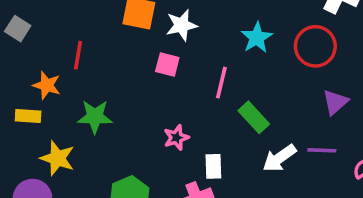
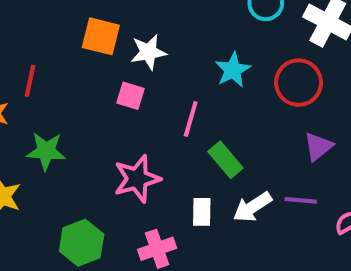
pink star: (176, 138) -> (137, 179), size x1.6
white rectangle: (213, 166) -> (202, 212), moved

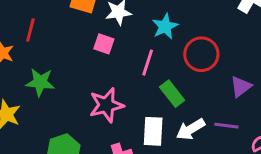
cyan star: (233, 70) -> (165, 26), moved
red circle: (299, 83) -> (201, 54), moved
white rectangle: (202, 212) -> (153, 131), size x1.4

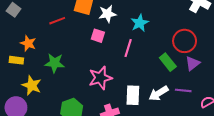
red line: (30, 30) -> (57, 21), moved, turned 56
red circle: (201, 54) -> (185, 41), moved
green rectangle: (172, 94) -> (168, 62), moved

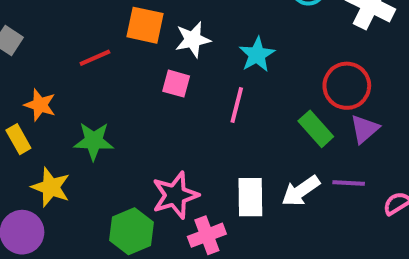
yellow rectangle: (16, 60) -> (18, 139), turned 56
pink star: (100, 78) -> (175, 195), moved

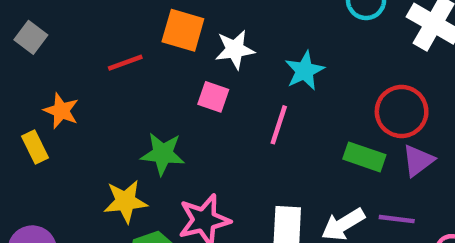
green rectangle: (316, 129) -> (364, 157), turned -33
green star: (94, 141) -> (163, 154), moved
yellow star: (51, 187) -> (125, 201), moved, turned -30

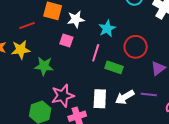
red circle: (402, 111) -> (136, 47), moved
green rectangle: (364, 157) -> (114, 67), moved
yellow star: (125, 201) -> (21, 50), moved

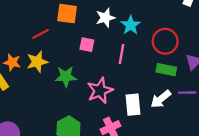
white star: (76, 19) -> (105, 18), moved
green rectangle: (114, 67) -> (166, 70), moved
pink star: (63, 96) -> (100, 91), moved

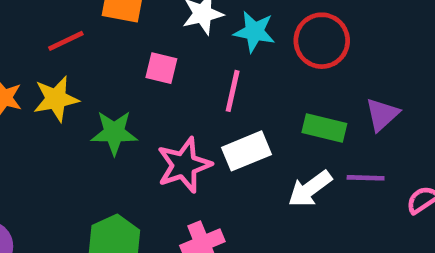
cyan star: (131, 25) -> (254, 32), turned -30
red circle: (165, 41) -> (322, 41), moved
white rectangle: (133, 105) -> (246, 151), moved, turned 70

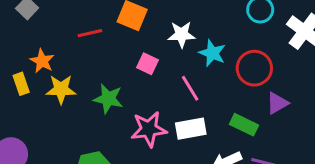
pink line: (233, 91) -> (190, 88), turned -56
yellow star: (56, 99) -> (61, 89), moved
purple triangle: (382, 114) -> (277, 103), moved

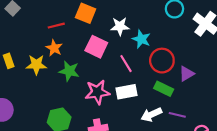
orange star: (42, 61) -> (54, 48), moved
pink square: (147, 64) -> (96, 47), size x1.5
red circle: (254, 68) -> (162, 61), moved

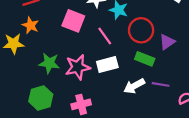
green star: (69, 71) -> (49, 63), moved

